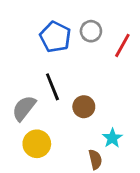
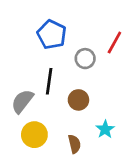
gray circle: (91, 31) -> (85, 59), moved
black line: (52, 87) -> (49, 81), turned 30
brown semicircle: (95, 159) -> (74, 144), moved

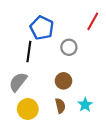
red line: (114, 43) -> (93, 21), moved
black line: (49, 81) -> (29, 52), moved
brown semicircle: (74, 144) -> (60, 106), moved

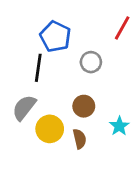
cyan star: (85, 105) -> (119, 126), moved
yellow circle: (28, 109) -> (50, 129), moved

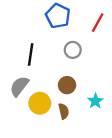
blue pentagon: (55, 37) -> (58, 16), moved

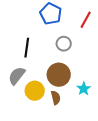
brown circle: (67, 85) -> (59, 75), size x1.5

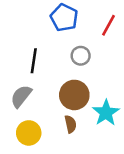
cyan star: (84, 89) -> (106, 113), size x1.5
yellow circle: (35, 91) -> (29, 133), moved

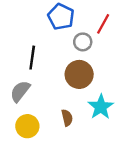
gray circle: (81, 56) -> (83, 42), moved
brown circle: (74, 95) -> (79, 74), moved

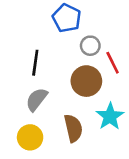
red line: (103, 24) -> (113, 63), moved, turned -55
gray semicircle: (20, 91) -> (37, 99), moved
brown semicircle: (67, 118) -> (73, 128), size x1.5

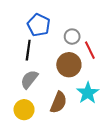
blue pentagon: (67, 18) -> (39, 25), moved
brown semicircle: (73, 128) -> (58, 102), turned 35

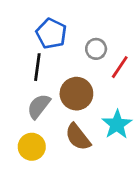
red line: (90, 50) -> (120, 67), turned 60
brown circle: (69, 65) -> (76, 94), moved
brown semicircle: (58, 102) -> (78, 137), turned 120

